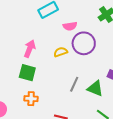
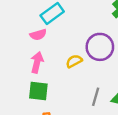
pink semicircle: (70, 26) -> (38, 35), moved

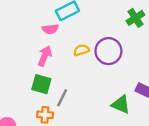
yellow semicircle: (74, 61) -> (81, 50), moved
gray line: (96, 97) -> (62, 98), moved

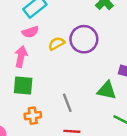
pink semicircle: (50, 29) -> (30, 32), moved
gray line: (62, 98) -> (67, 103), moved, turned -36

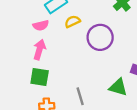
pink semicircle: (30, 32) -> (41, 25), moved
yellow semicircle: (57, 44) -> (72, 22), moved

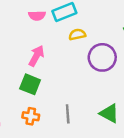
pink semicircle: (41, 25) -> (37, 16), moved

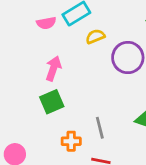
green square: (30, 84) -> (52, 102), turned -35
orange cross: (31, 116) -> (71, 141), moved

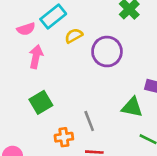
pink arrow: (53, 68) -> (36, 57), moved

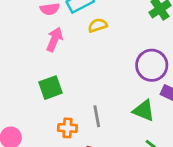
purple circle: (107, 52) -> (152, 65), moved

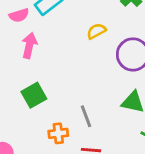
yellow semicircle: (98, 25) -> (96, 31), moved

